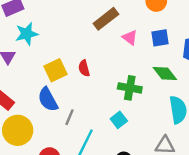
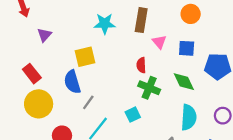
brown rectangle: (106, 19) -> (141, 20), turned -55
cyan star: (27, 34) -> (105, 24), moved
red semicircle: (84, 68) -> (141, 65), moved

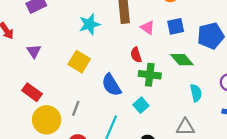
yellow square: (85, 57) -> (79, 62), turned -30
blue semicircle: (72, 82) -> (111, 85), moved
gray line: (88, 102) -> (76, 108), moved
cyan semicircle: (189, 117) -> (196, 93), size x0.7

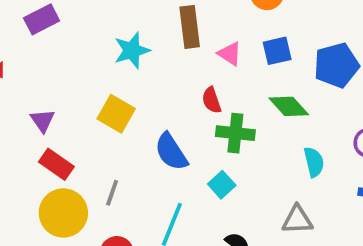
purple triangle: (34, 51) -> (43, 120), moved
red rectangle: (32, 92) -> (56, 164), moved

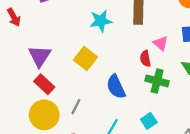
pink triangle: (230, 54) -> (161, 43), moved
purple triangle: (43, 120) -> (40, 56), size x1.5
cyan square: (222, 185) -> (149, 121), moved

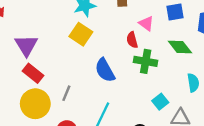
yellow square: (85, 58) -> (81, 34), moved
cyan square: (149, 121) -> (160, 102), moved

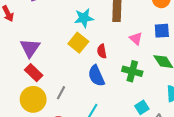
red semicircle: (132, 40) -> (102, 51), moved

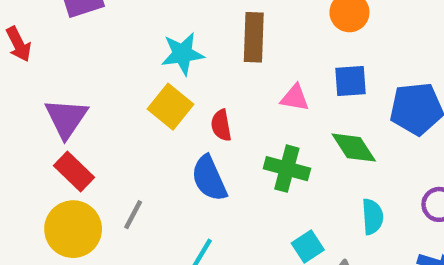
pink triangle: (136, 38) -> (295, 98), turned -32

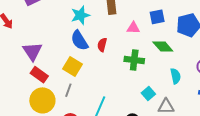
yellow square: (170, 107) -> (73, 67), moved
red semicircle: (221, 125) -> (102, 45), turned 32
blue semicircle: (209, 178) -> (79, 41), moved

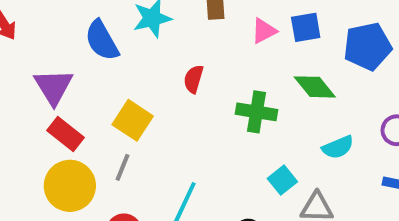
pink triangle: (133, 28) -> (264, 31), moved, turned -32
blue semicircle: (79, 41) -> (102, 40), moved
cyan semicircle: (175, 76) -> (338, 147), turned 77

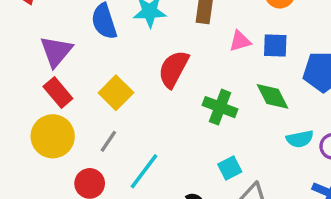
red semicircle: (193, 79) -> (173, 69), size x1.6
cyan semicircle: (338, 147) -> (300, 139), moved
gray line: (123, 167) -> (108, 141), moved

